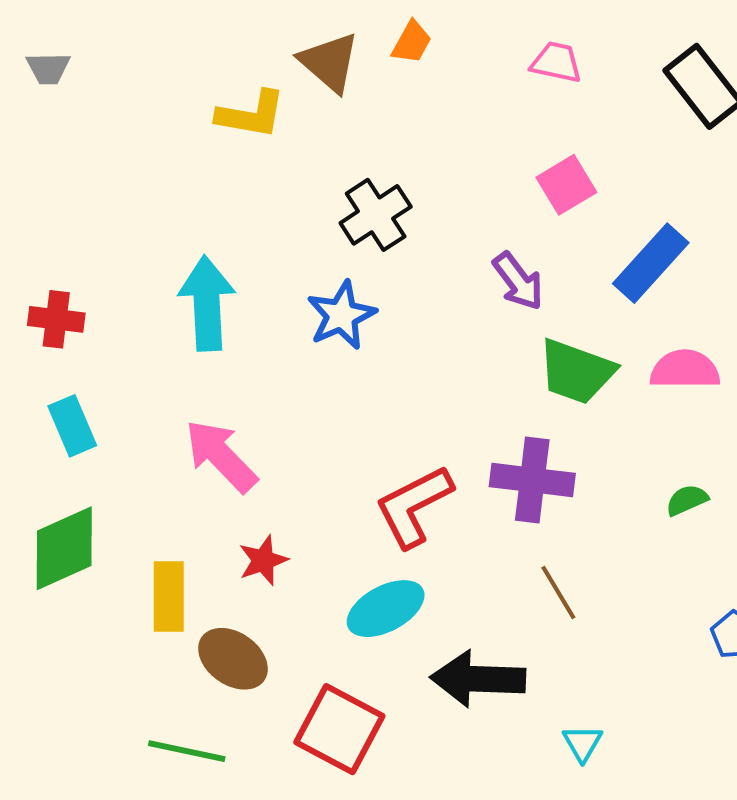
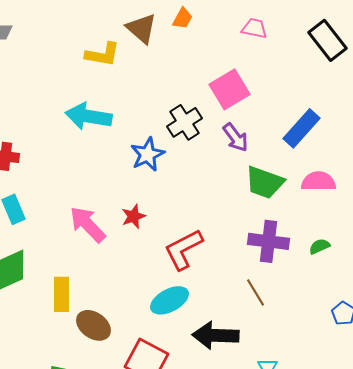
pink square: (566, 185) -> (230, 89), moved, size x1.4
black cross: (376, 215) -> (184, 122), moved
cyan arrow: (207, 303) -> (88, 116), moved, turned -78
purple cross: (532, 480) -> (268, 241), moved
red star: (263, 560) -> (134, 216), moved

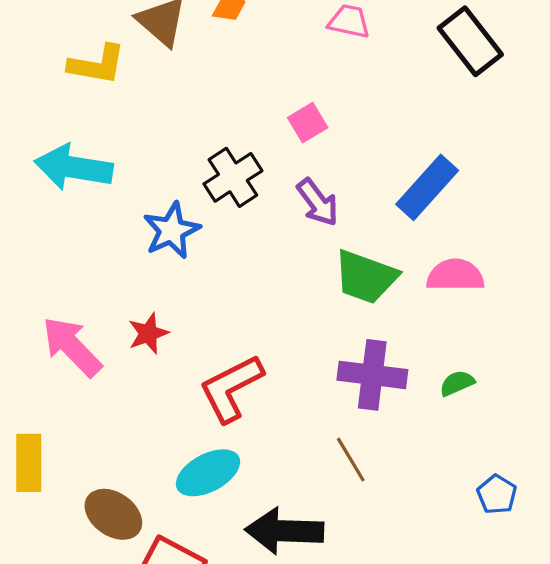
pink square: (230, 89) -> (308, 123), size x0.6
brown ellipse: (94, 325) -> (113, 514), moved

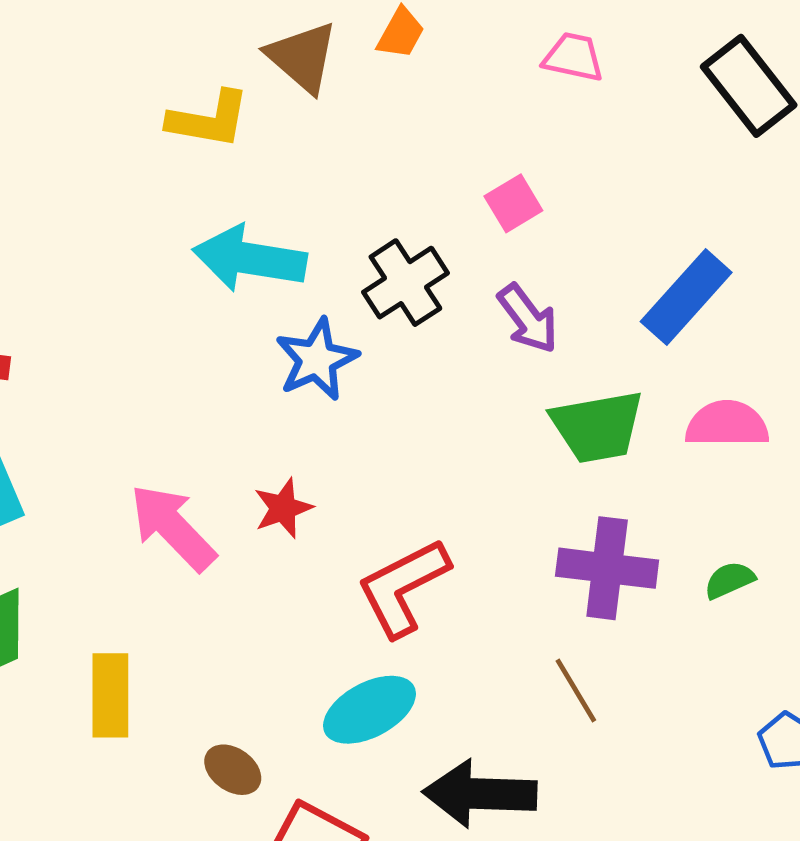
cyan arrow: (74, 167) -> (250, 259), moved
green trapezoid: (366, 277) -> (597, 427), turned -30
brown ellipse: (113, 514) -> (233, 770), size x0.7

